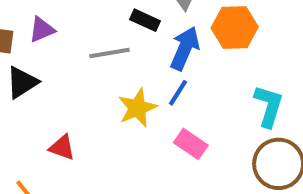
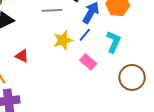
cyan L-shape: (269, 106) -> (113, 42), moved

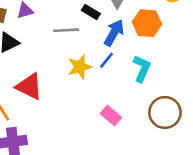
red triangle: (22, 56) -> (29, 87), size x1.6
pink rectangle: (88, 62) -> (111, 116), moved

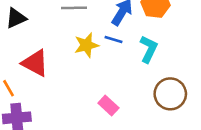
blue line: (107, 60) -> (113, 39), turned 66
pink rectangle: (111, 116) -> (108, 106), moved

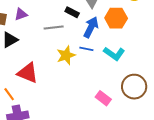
cyan L-shape: (149, 49) -> (114, 54), turned 105
pink rectangle: (108, 106) -> (103, 98), moved

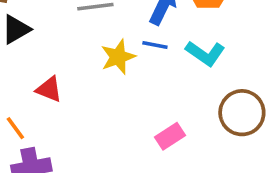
red triangle: (28, 73) -> (49, 89), size x0.7
pink rectangle: (103, 98) -> (170, 136), moved, turned -70

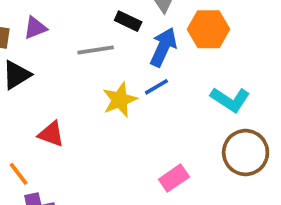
blue line: (155, 45) -> (156, 87), turned -40
cyan L-shape: (205, 53) -> (230, 100), moved

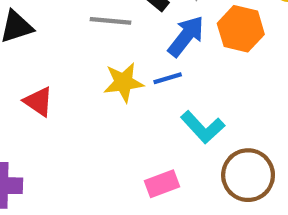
cyan L-shape: (230, 100) -> (203, 127), moved

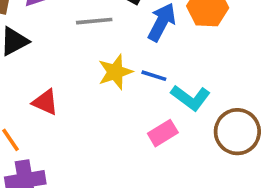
blue line: (168, 78) -> (154, 76), moved, turned 45
pink rectangle: (162, 184) -> (163, 133), moved

